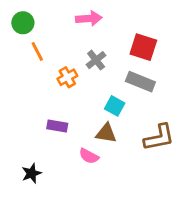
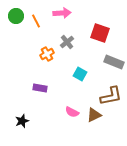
orange line: (37, 51) -> (36, 21), moved
gray rectangle: (140, 82) -> (114, 62), moved
brown triangle: (106, 133) -> (94, 115), moved, turned -35
pink semicircle: (89, 156) -> (72, 112), moved

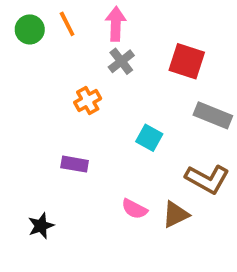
pink arrow: (62, 13) -> (116, 24), turned -84
orange line: (36, 21) -> (67, 24), moved
gray cross: (67, 42) -> (121, 61), moved
brown L-shape: (111, 96) -> (207, 179), turned 40

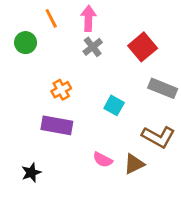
green circle: (30, 29) -> (26, 43), moved
red square: (187, 61) -> (143, 47), turned 32
orange cross: (88, 100) -> (61, 90), moved
purple rectangle: (75, 164) -> (57, 125), size x1.5

